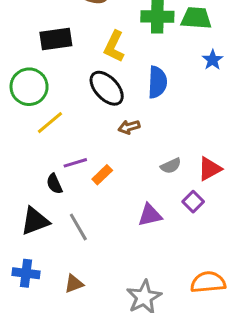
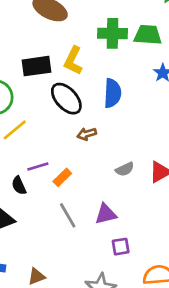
black rectangle: (56, 39) -> (36, 66), moved
purple square: (193, 202) -> (121, 247), moved, turned 36
gray line: (78, 227) -> (68, 215), moved

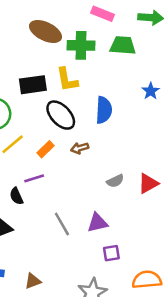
green cross: (113, 33) -> (81, 45), moved
green trapezoid: (148, 35) -> (123, 45), moved
yellow L-shape: (73, 61) -> (67, 80), turned -36
orange rectangle: (62, 177) -> (46, 149), moved

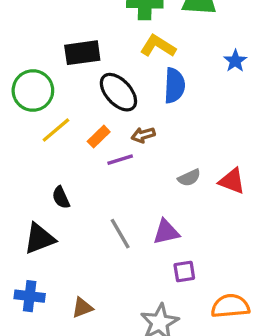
yellow L-shape: (67, 80) -> (158, 46), moved, turned 132
purple line: (34, 178) -> (120, 160), moved
red triangle: (148, 183) -> (232, 181), turned 50

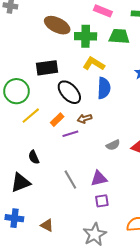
purple square: (184, 271) -> (102, 201), moved
brown triangle: (82, 308) -> (47, 225), turned 48

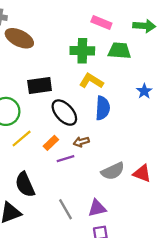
brown ellipse: (57, 25) -> (19, 38), moved
gray semicircle: (113, 145) -> (113, 171), size x1.5
black semicircle: (34, 157) -> (25, 185), size x1.6

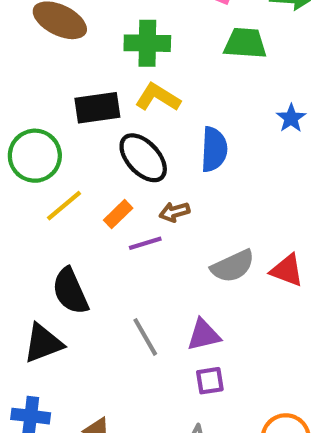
green cross: (82, 51) -> (147, 43), moved
yellow L-shape: (91, 81) -> (158, 97), moved

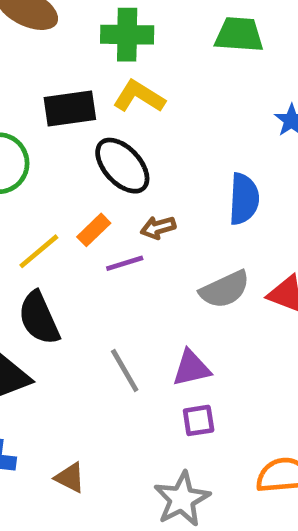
blue semicircle: (214, 149) -> (244, 199), moved
yellow line: (64, 206) -> (39, 251), moved

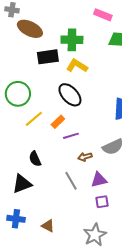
black rectangle: (70, 108) -> (48, 57), moved
brown arrow: (158, 228) -> (85, 157), moved
yellow line: (39, 251) -> (34, 119), moved
black semicircle: (39, 318) -> (35, 159), size x0.7

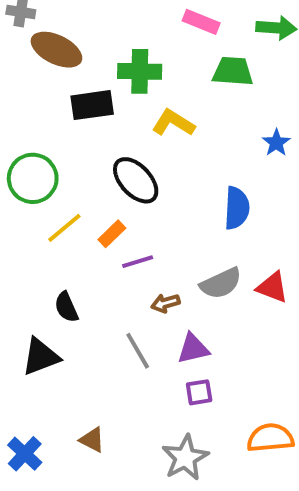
yellow L-shape: (77, 66) -> (173, 123), moved
blue cross: (16, 219) -> (25, 454), moved, turned 36

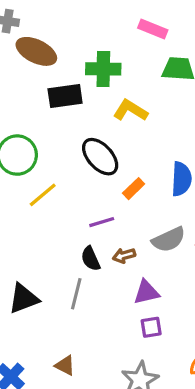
orange rectangle: (112, 234) -> (134, 189), moved
black semicircle: (66, 307) -> (91, 259), moved
gray line: (138, 351) -> (76, 294), moved, turned 44

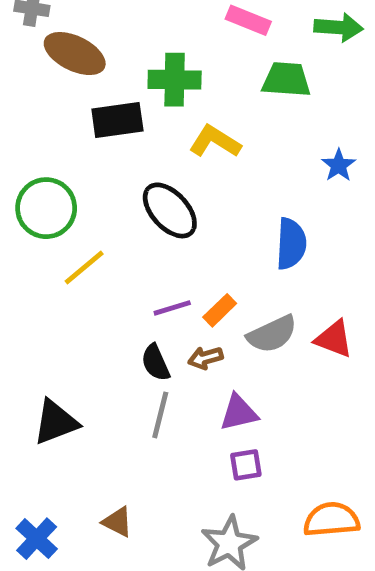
orange rectangle: (134, 189) -> (220, 310), moved
gray line: (76, 294) -> (160, 415), moved

